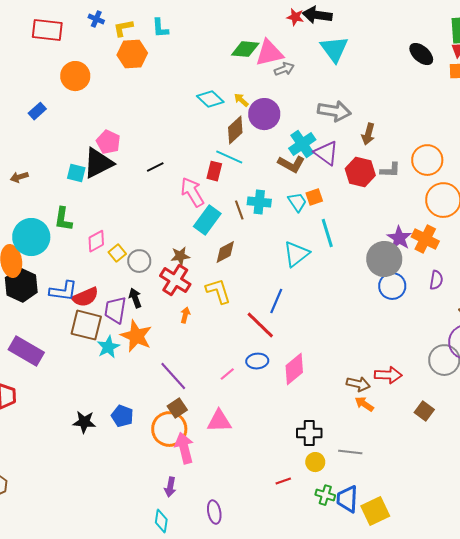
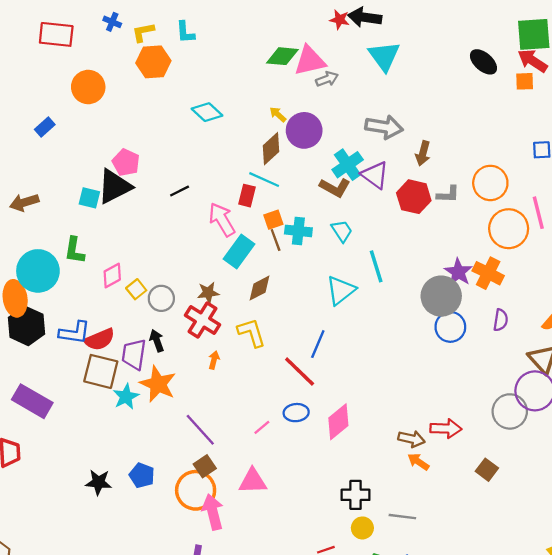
cyan diamond: (210, 99) -> (207, 112), moved
brown arrow: (19, 177) -> (24, 202), size x1.4
orange square: (314, 197) -> (273, 220), moved

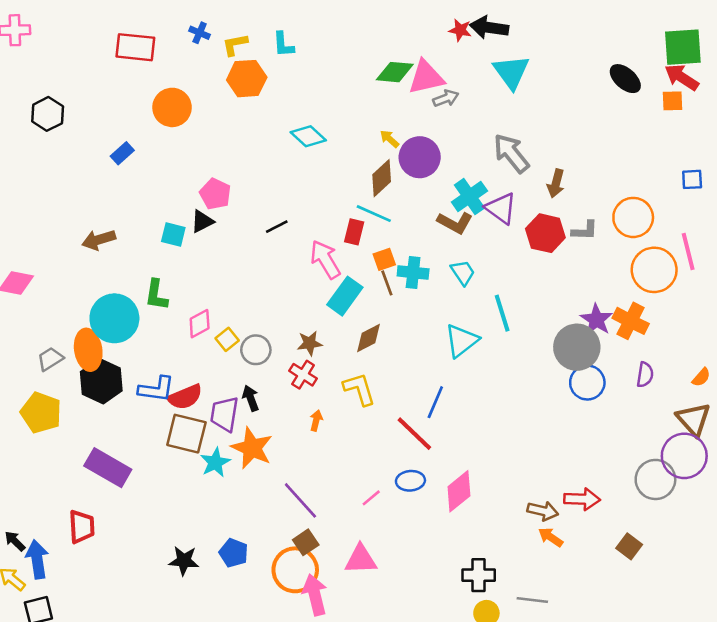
gray arrow: (384, 127) -> (511, 153), turned -138
black triangle: (114, 186) -> (202, 221), size x0.6
red cross: (202, 320) -> (303, 375), size x0.7

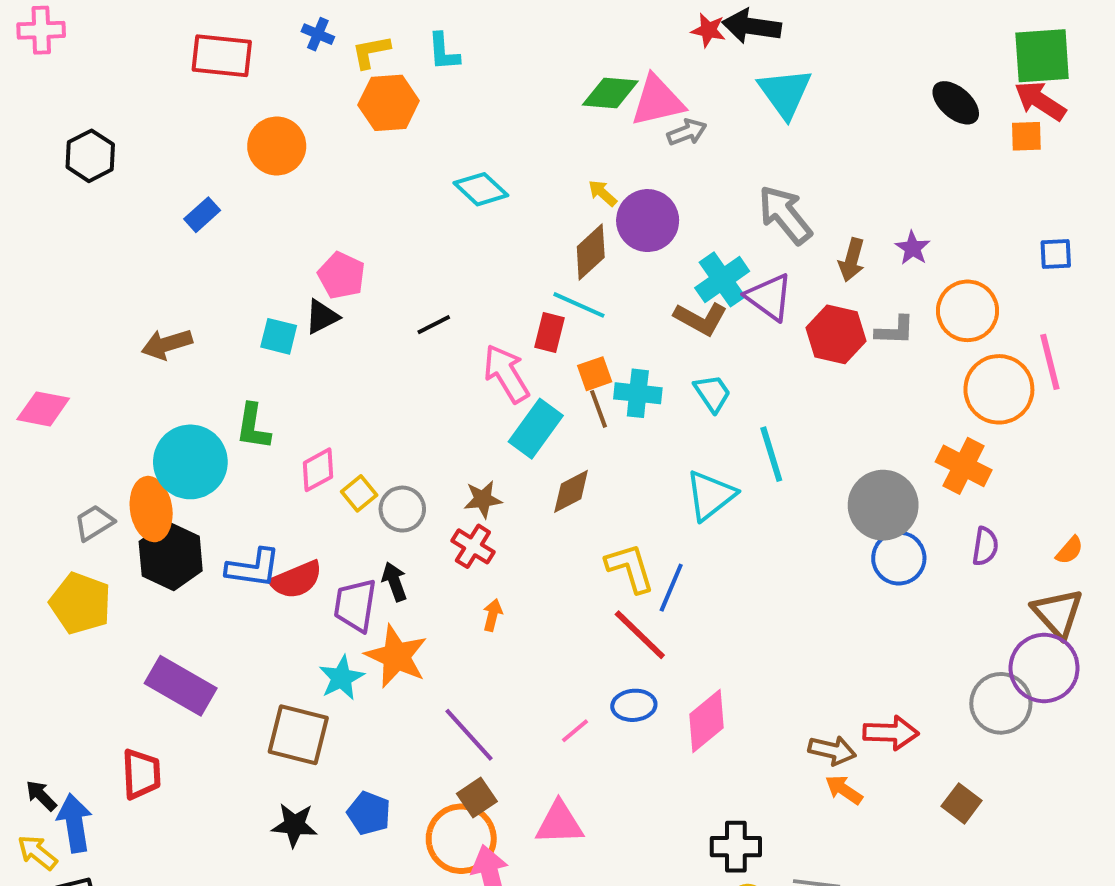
purple star: (596, 320) -> (913, 248), moved, size x0.7
yellow L-shape: (359, 389) -> (630, 568), moved
brown square: (186, 434) -> (298, 735), moved

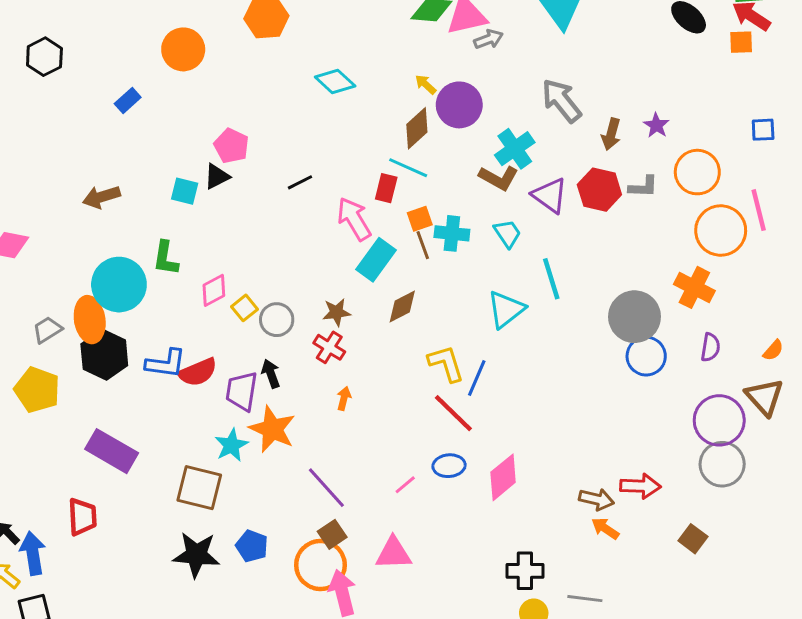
purple triangle: (769, 297) -> (550, 195), moved
purple circle: (1044, 668) -> (719, 420), moved
black star: (294, 825) -> (196, 555), size x1.4

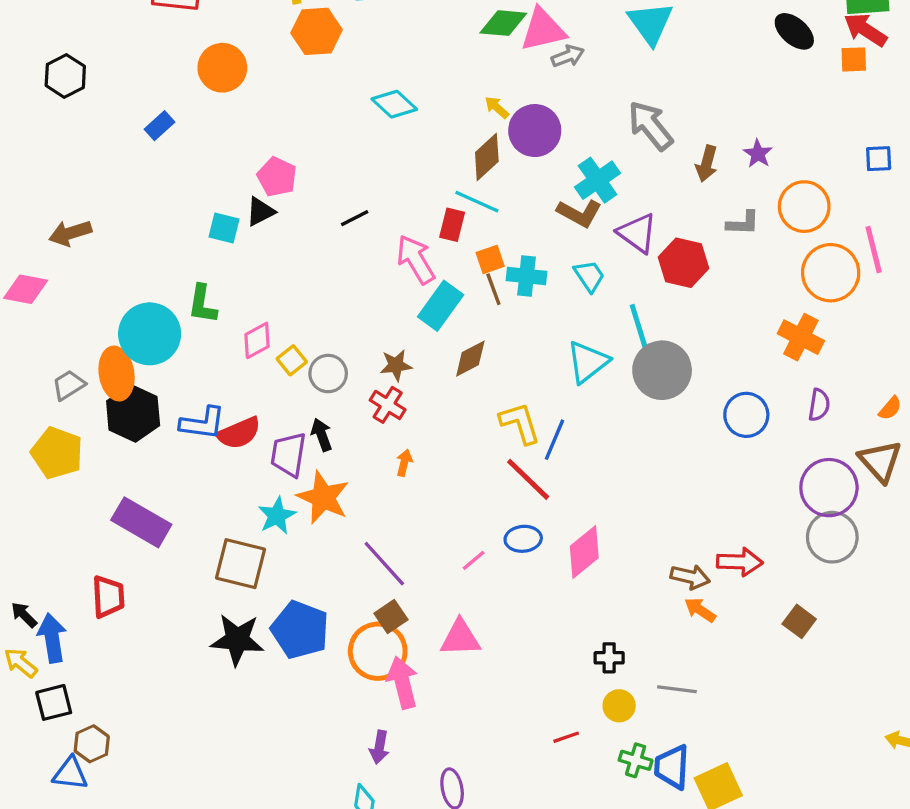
red hexagon: (599, 190) -> (684, 263), moved
brown arrow: (101, 197) -> (70, 233), moved
gray circle: (635, 317) -> (662, 370), moved
blue pentagon: (252, 546) -> (300, 630), size x1.6
black cross: (525, 571) -> (609, 658), size x0.7

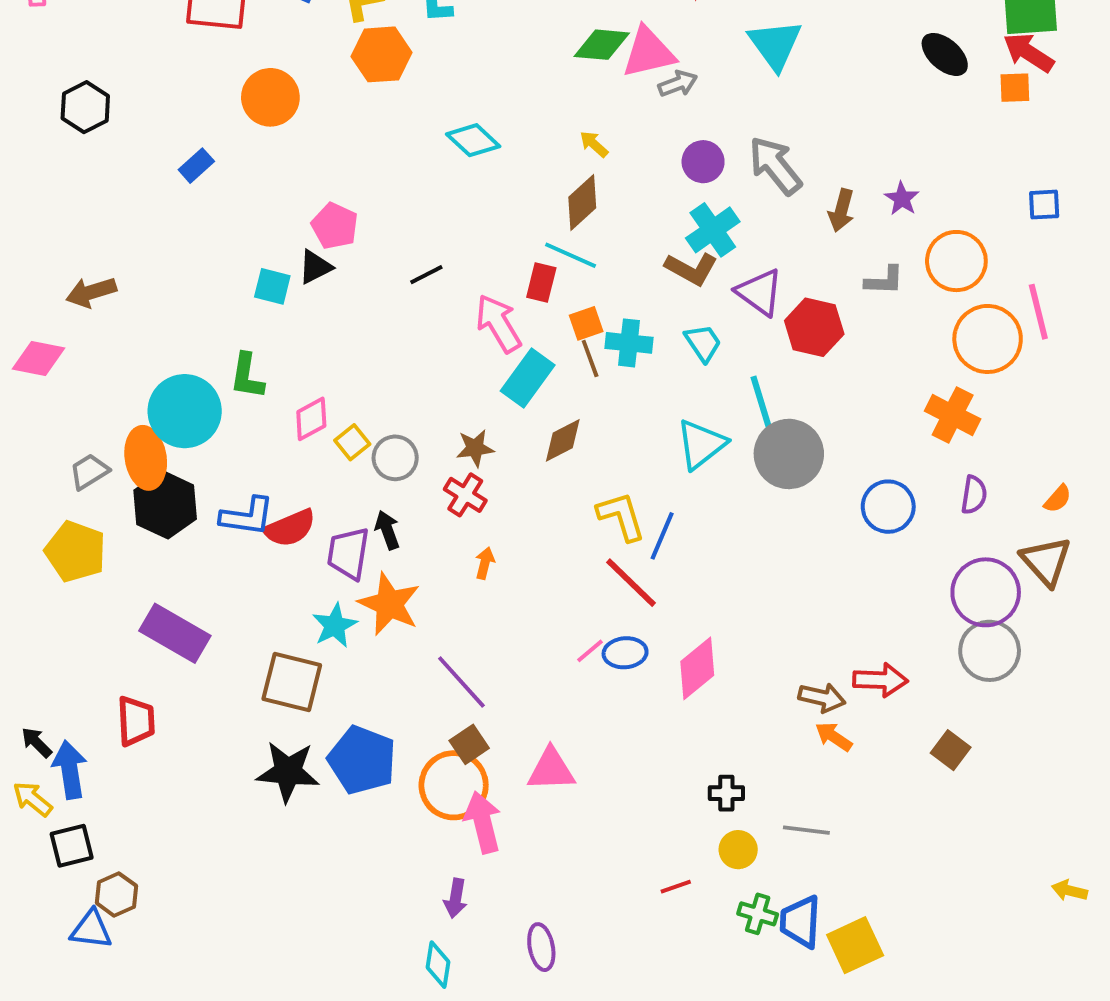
purple circle: (535, 131) -> (703, 162), moved, size x0.7
pink line: (474, 560) -> (590, 651), moved

